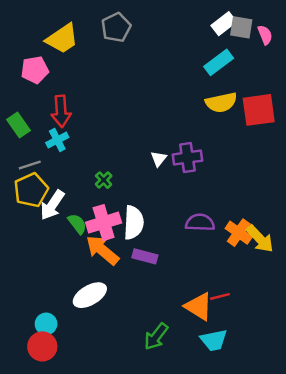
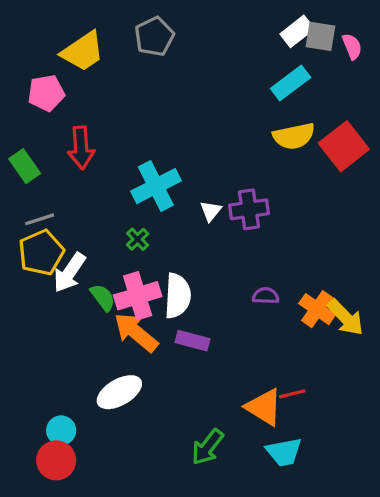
red square: (259, 110) -> (344, 146), turned -30
cyan cross: (57, 140) -> (156, 186), moved, size x1.6
purple semicircle: (200, 223) -> (266, 296), size x0.7

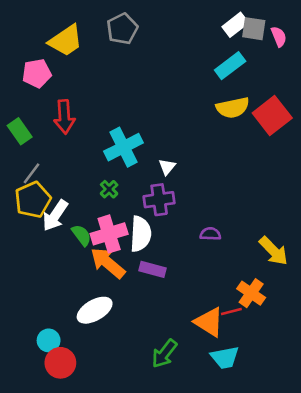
purple cross: (249, 209) -> (159, 200), moved
gray line: (40, 219) -> (31, 173), turned -35
orange cross: (317, 309) -> (251, 293), moved
red circle: (56, 460) -> (60, 363), moved

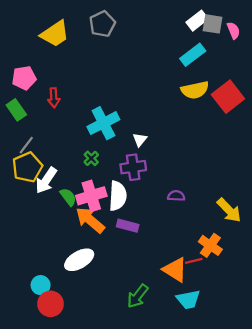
pink pentagon: (37, 73) -> (24, 78), moved
red arrow: (64, 117) -> (54, 98), size x0.7

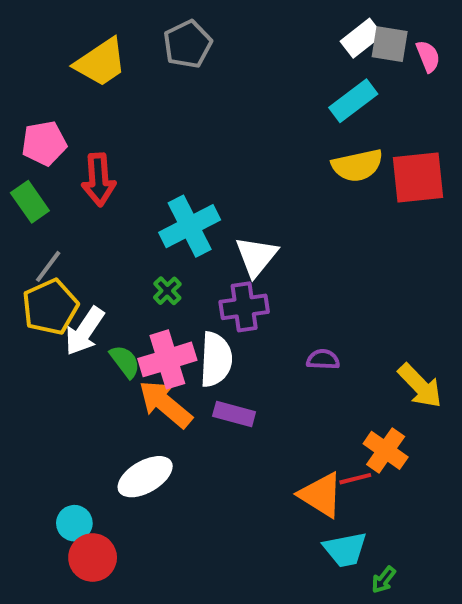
red square: (228, 97) -> (418, 178), turned 32
red arrow: (54, 98) -> (99, 180), size x1.4
white triangle: (140, 140) -> (256, 256), size x1.6
green arrow: (138, 296) -> (384, 580), moved, size x0.6

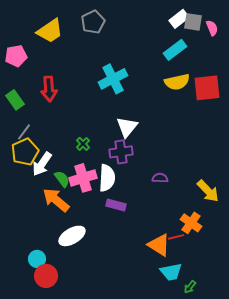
pink pentagon: (44, 143) -> (16, 56), moved
cyan cross: (190, 226) -> (113, 79), moved
orange arrow: (165, 404) -> (56, 200), moved

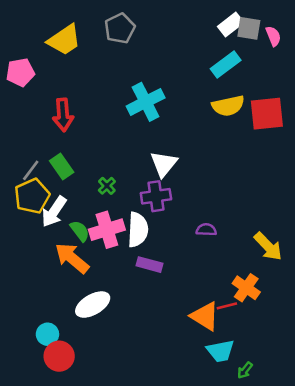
green rectangle: (15, 100) -> (62, 166), moved

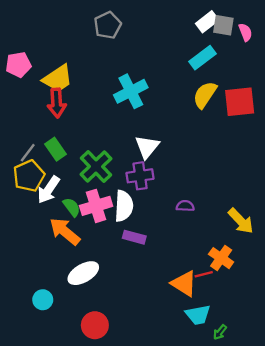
yellow trapezoid: (64, 40) -> (58, 79), moved
yellow semicircle: (228, 106) -> (205, 95), turned 136
green cross: (107, 186) -> (96, 167), size x2.0
red circle: (59, 356) -> (95, 325), moved

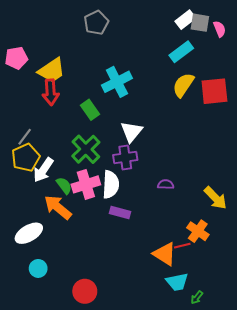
green rectangle: (55, 149) -> (90, 110), moved
white ellipse: (83, 273) -> (29, 233), moved

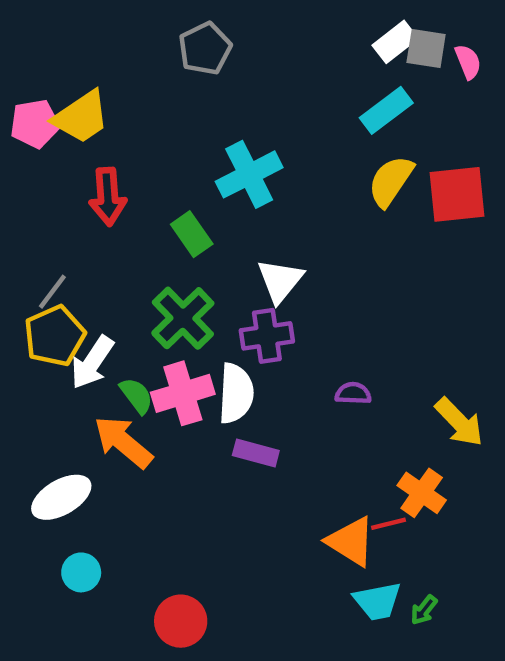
yellow trapezoid: (52, 70) -> (81, 117), moved
green arrow: (197, 298) -> (424, 610), moved

